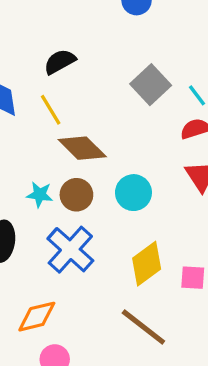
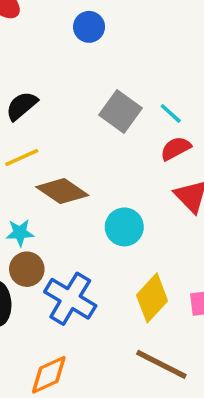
yellow line: (51, 110) -> (22, 158), turned -72
cyan star: (40, 195) -> (20, 233), moved
brown circle: (76, 195) -> (27, 269), moved

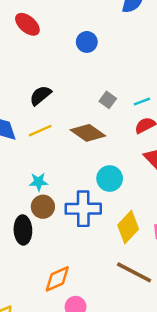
gray square: (121, 112) -> (108, 100), size x0.6
cyan line: (171, 113) -> (142, 101), turned -63
brown diamond: (62, 191) -> (88, 133), moved
blue cross: (70, 299) -> (83, 209), moved, turned -32

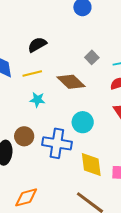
cyan star: (38, 182) -> (37, 100), moved
yellow diamond: (128, 227) -> (91, 165), turned -60

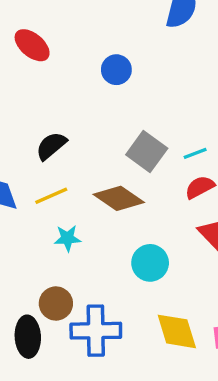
gray square: (92, 57) -> (147, 152), size x1.6
blue cross: (57, 143) -> (96, 331), moved

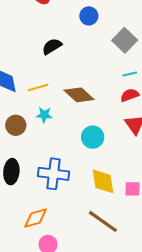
black semicircle: (51, 146) -> (52, 46), moved
gray square: (147, 152) -> (125, 40), moved
brown circle: (56, 303) -> (16, 125), moved

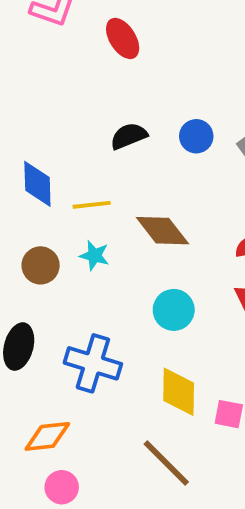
blue circle: (89, 16) -> (196, 136), moved

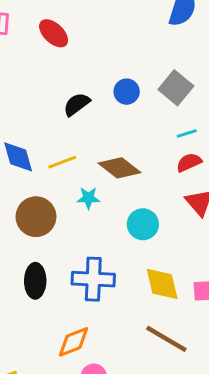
cyan star: (94, 256) -> (88, 198), moved
brown circle: (41, 265) -> (36, 217), size x1.4

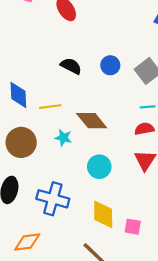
black semicircle: (77, 104) -> (71, 66), turned 50

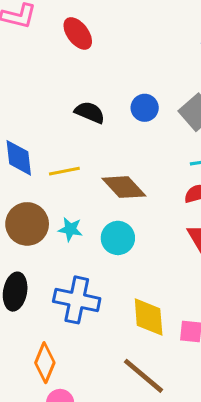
cyan star: (63, 138) -> (70, 229), moved
cyan circle: (99, 167) -> (118, 238), moved
orange diamond: (27, 242) -> (45, 363), turned -56

